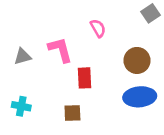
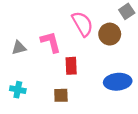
pink semicircle: (98, 28) -> (82, 24), size x1.6
brown circle: (137, 60) -> (110, 34), moved

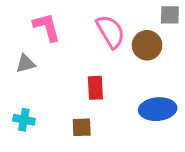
gray square: (127, 11) -> (170, 15), turned 35
pink L-shape: (51, 42) -> (47, 27), moved

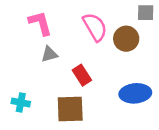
gray triangle: (25, 64) -> (49, 54), moved
red rectangle: (95, 88) -> (82, 75), turned -30
brown square: (82, 127) -> (70, 109), size x1.6

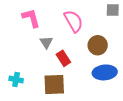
brown circle: (126, 39) -> (98, 45), moved
gray triangle: (49, 54) -> (46, 42), moved, turned -48

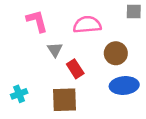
pink semicircle: (73, 21) -> (87, 25), turned -65
cyan cross: (16, 80) -> (19, 94), turned -32

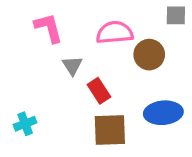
brown circle: (116, 53) -> (149, 55), moved
brown square: (64, 100) -> (110, 130), moved

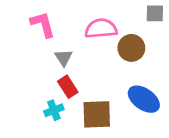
red rectangle: (99, 91) -> (68, 87), moved
blue ellipse: (163, 113) -> (144, 99), turned 40
cyan cross: (25, 124) -> (54, 110), moved

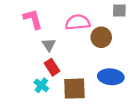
blue ellipse: (144, 99) -> (111, 77), turned -30
cyan cross: (54, 110) -> (41, 85), turned -32

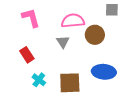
gray triangle: (49, 45) -> (63, 42), moved
red rectangle: (52, 67) -> (27, 55), moved

